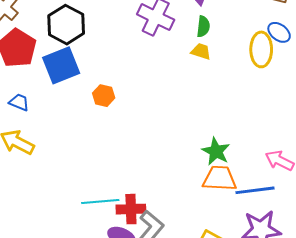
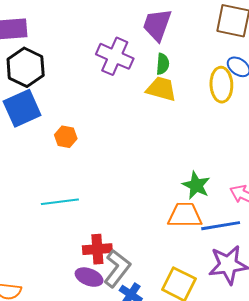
yellow trapezoid: (201, 51) -> (161, 89), size x1.5
green star: (216, 151) -> (196, 185), moved
cyan line: (100, 202) -> (60, 202), moved

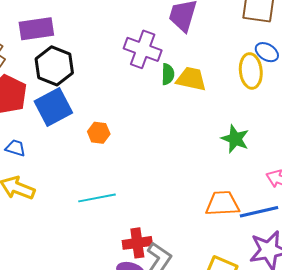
green semicircle: (163, 64) -> (168, 74), moved
green star: (196, 185) -> (235, 139), moved

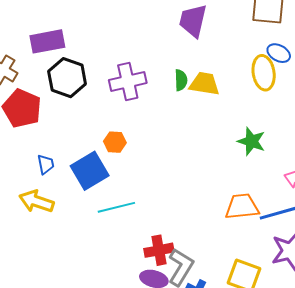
purple cross: (143, 49) -> (128, 82), moved, turned -30
blue square: (53, 107) -> (90, 171), moved
blue trapezoid: (15, 148) -> (46, 164), moved, turned 65

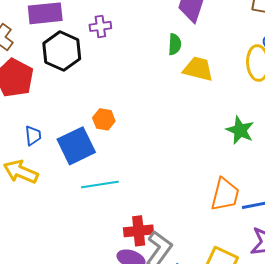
green semicircle: (181, 80) -> (175, 44), moved
purple cross: (128, 82) -> (100, 26), moved, size x0.6
orange trapezoid: (242, 207) -> (225, 195), turned 105

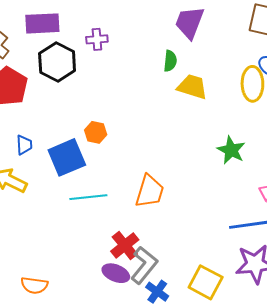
orange trapezoid: (225, 195) -> (150, 191), moved
red cross: (139, 231) -> (125, 245), turned -36

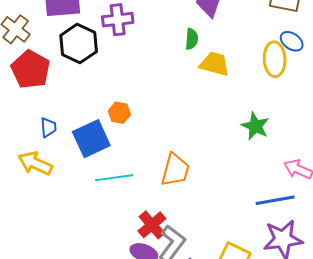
purple cross: (97, 39) -> (118, 20), size x1.4

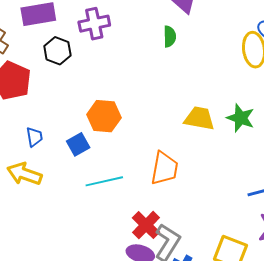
black hexagon: (79, 44) -> (57, 51), size x0.7
yellow trapezoid: (215, 64) -> (199, 118), moved
orange hexagon: (119, 113) -> (104, 116), size x1.5
blue square: (91, 139) -> (78, 144), size x0.6

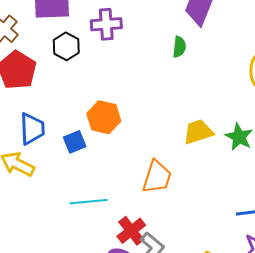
yellow trapezoid: (199, 118) -> (198, 132), turned -36
blue trapezoid: (34, 137) -> (32, 129), size x1.6
cyan line: (104, 181) -> (89, 202), moved

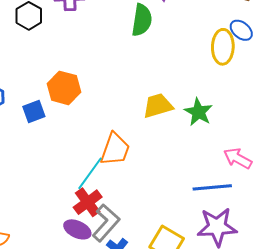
green semicircle: (179, 47) -> (142, 20), size x1.5
cyan line: (89, 202) -> (90, 173), moved, turned -51

